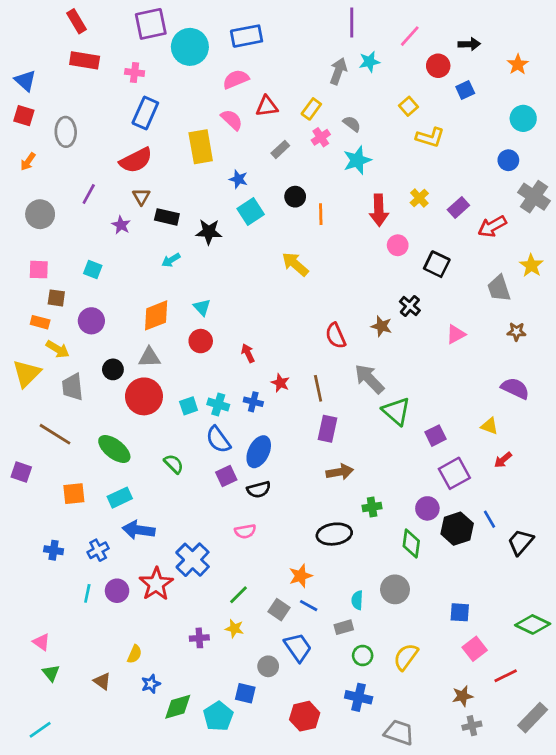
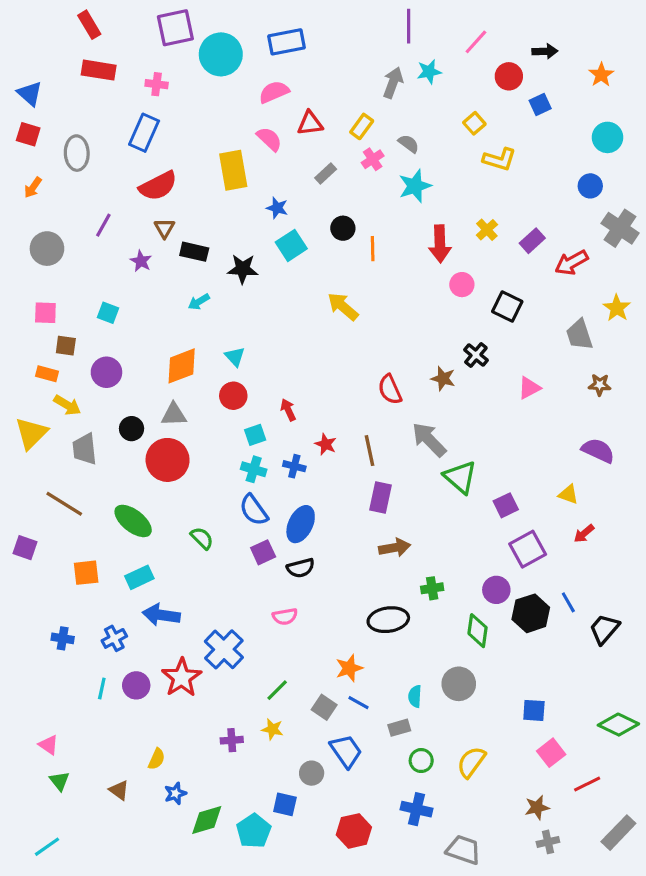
blue rectangle: (145, 113) -> (144, 133), moved
cyan square: (189, 406) -> (255, 435), moved

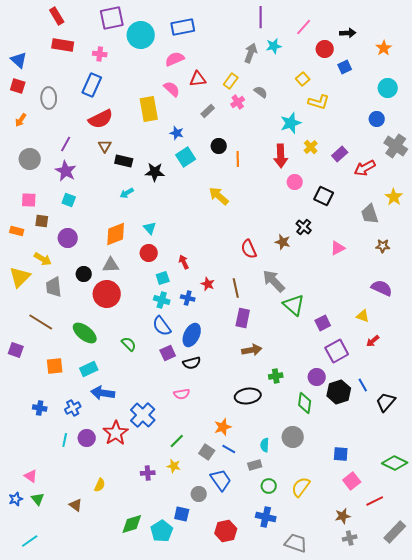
cyan star: (415, 186) -> (291, 123), moved
purple star: (141, 261) -> (66, 171), moved, size x1.5
orange rectangle: (47, 374) -> (17, 231), moved
blue star: (175, 793) -> (16, 499), moved

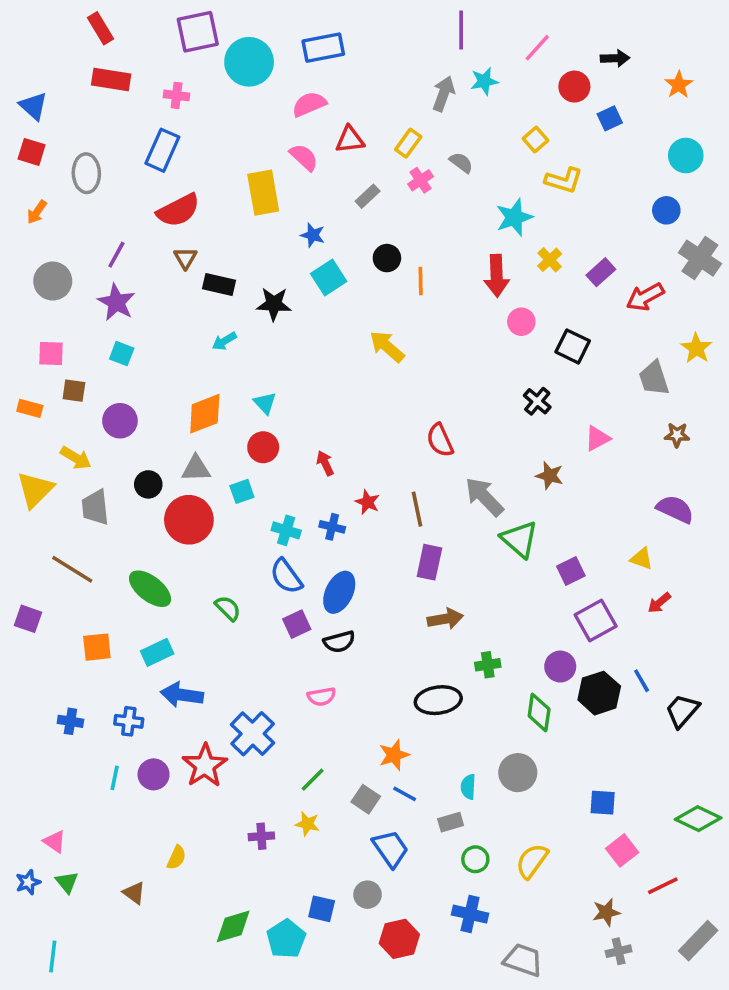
brown star: (283, 242) -> (550, 476), moved
cyan square: (163, 278) -> (242, 491), moved
blue cross: (73, 408) -> (129, 721), turned 35
gray circle: (199, 494) -> (368, 895), moved
cyan line: (30, 541) -> (53, 957), turned -48

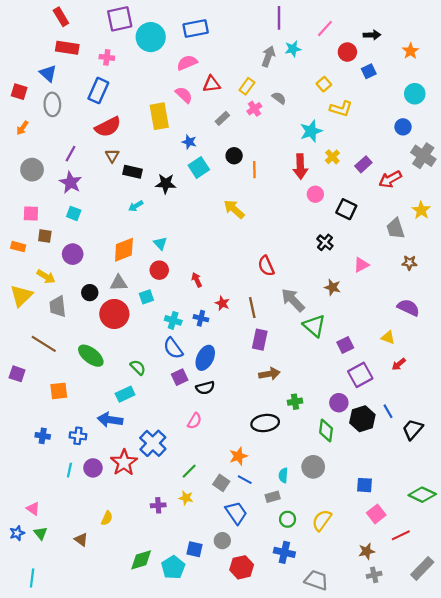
blue triangle: (33, 106) -> (48, 73), moved
cyan rectangle: (157, 652) -> (125, 394), moved
pink semicircle: (322, 697) -> (195, 421), turned -49

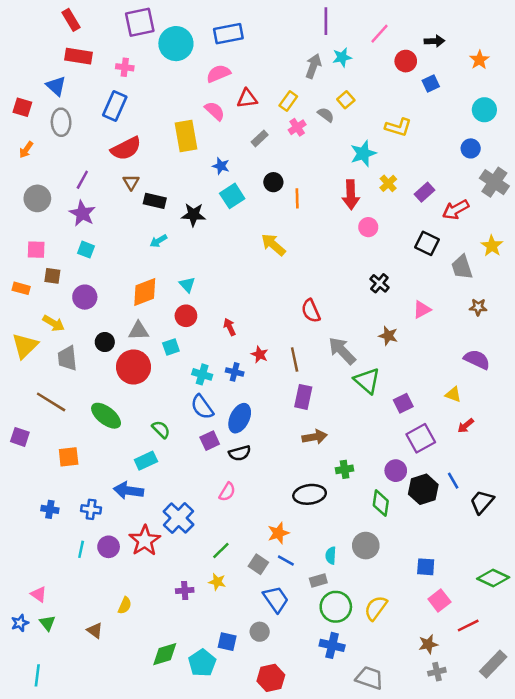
yellow square: (324, 84) -> (346, 100), moved
black square: (346, 209) -> (427, 243), moved
green circle: (288, 519) -> (336, 607), size x1.6
red hexagon: (242, 567) -> (271, 678), moved

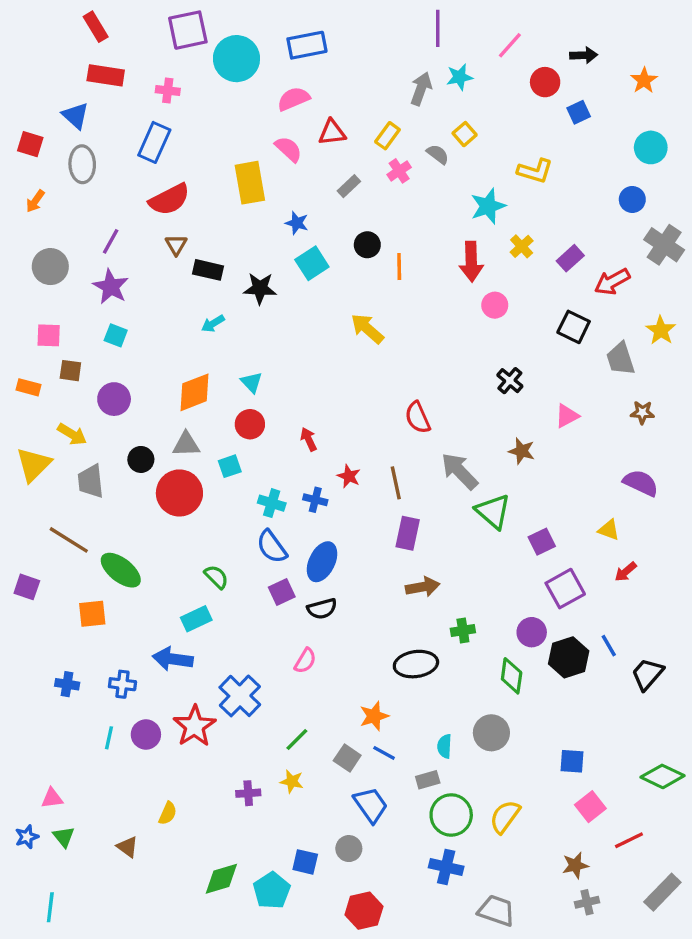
green ellipse: (106, 416) -> (121, 570), moved
pink triangle: (39, 594) -> (52, 798), turned -42

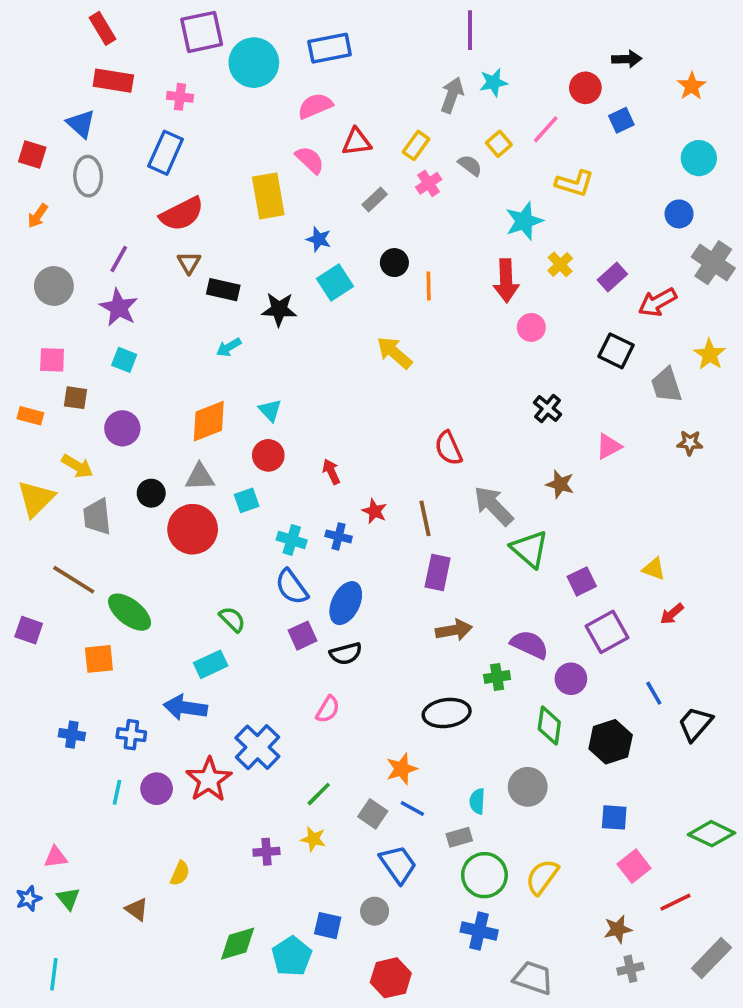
pink line: (510, 45) -> (546, 129), moved
purple semicircle: (641, 483) -> (530, 645), moved
black hexagon: (569, 657) -> (611, 742), moved

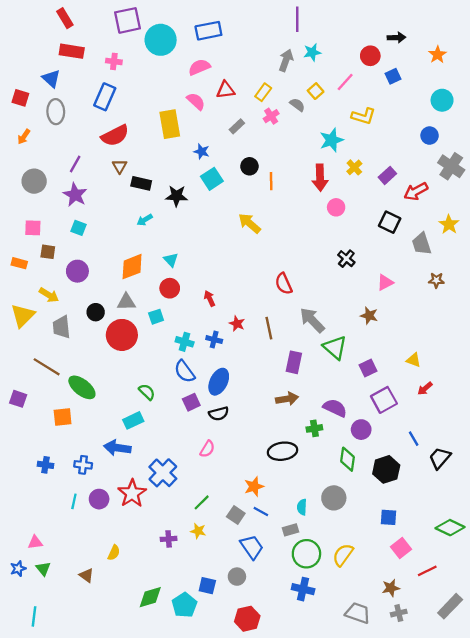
brown star: (560, 484) -> (369, 316), moved
purple rectangle: (438, 572) -> (294, 362), moved
gray trapezoid: (533, 978) -> (358, 613), moved

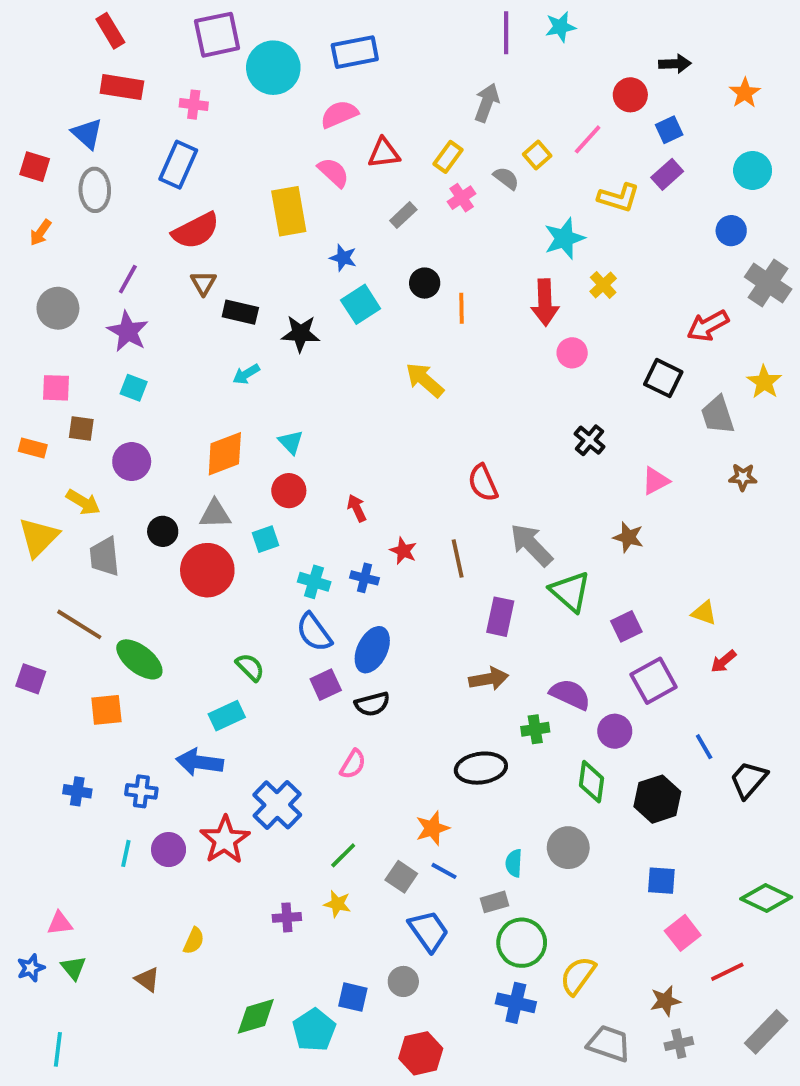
cyan star: (312, 52) -> (560, 27), moved
purple rectangle: (387, 175) -> (667, 174), moved
yellow semicircle: (343, 555) -> (578, 976), moved

